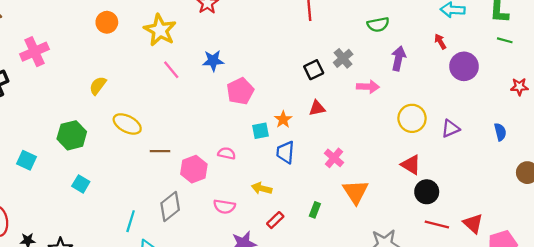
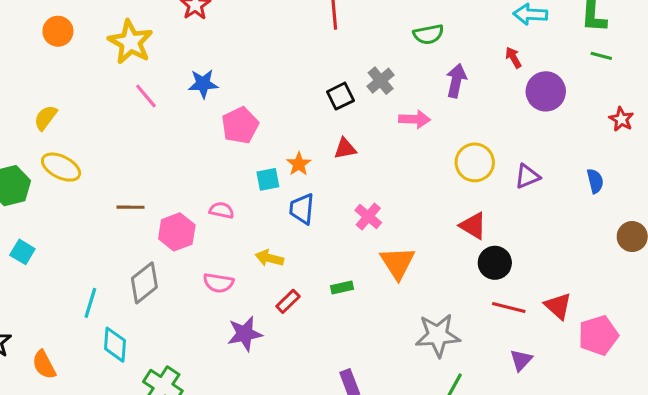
red star: (519, 87) -> (621, 119), turned 30
yellow ellipse: (127, 124) -> (61, 167), moved
green rectangle: (315, 210) -> (342, 287), turned 56

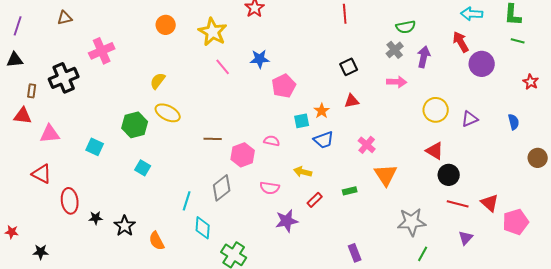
red arrow: (513, 57) -> (461, 42), size x1.5
gray cross: (381, 81) -> (395, 50), moved
blue trapezoid: (302, 209) -> (324, 140), turned -115

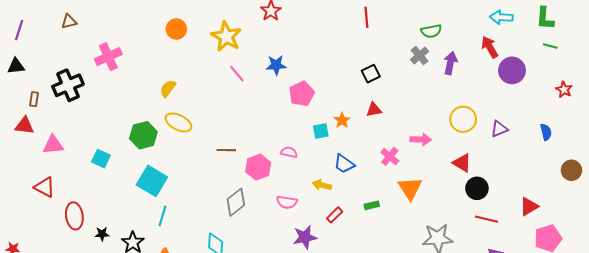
pink arrow: (397, 82) -> (421, 139), moved
blue trapezoid: (324, 140) -> (344, 164), moved, turned 55
cyan square: (143, 168) -> (152, 181), size x1.8
cyan line: (187, 201) -> (163, 216), moved
red triangle: (490, 203) -> (529, 206), moved, turned 48

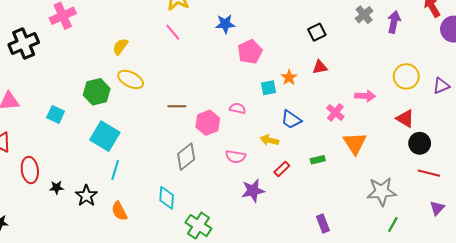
pink line: (237, 74) -> (173, 32), moved

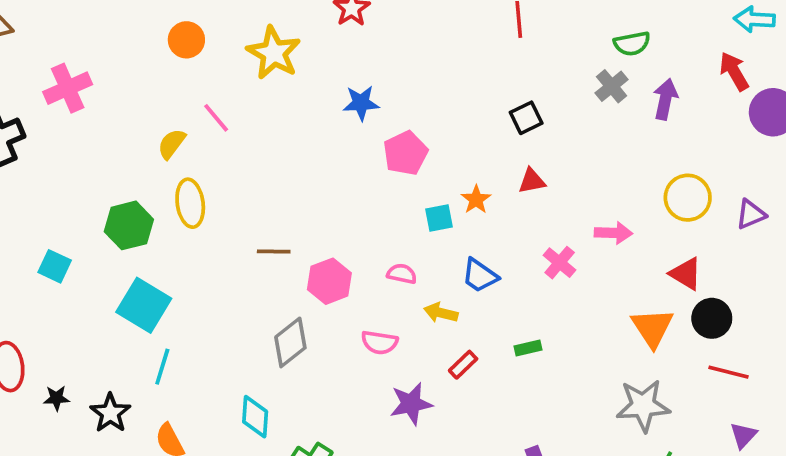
pink line: (173, 32) -> (216, 118), moved
yellow ellipse: (131, 79) -> (190, 203), turned 55
pink semicircle: (238, 108) -> (402, 274), moved
orange triangle: (355, 143) -> (652, 328), moved

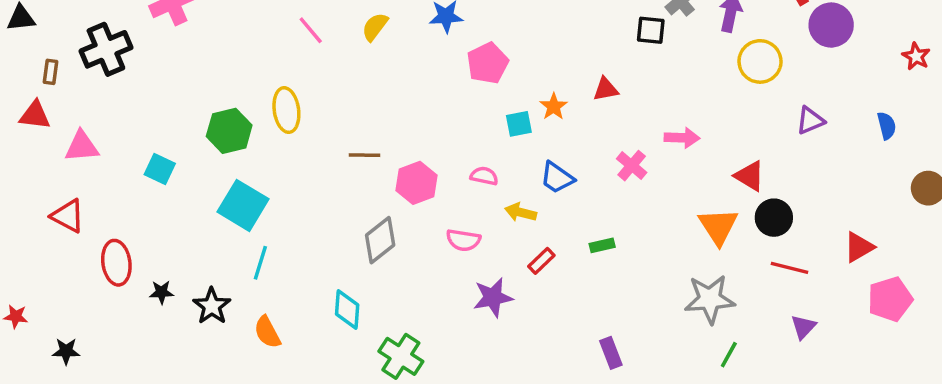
black square: (526, 118) -> (651, 30), moved, turned 32
yellow semicircle: (172, 144) -> (375, 27), moved
yellow circle: (688, 198) -> (760, 61), moved

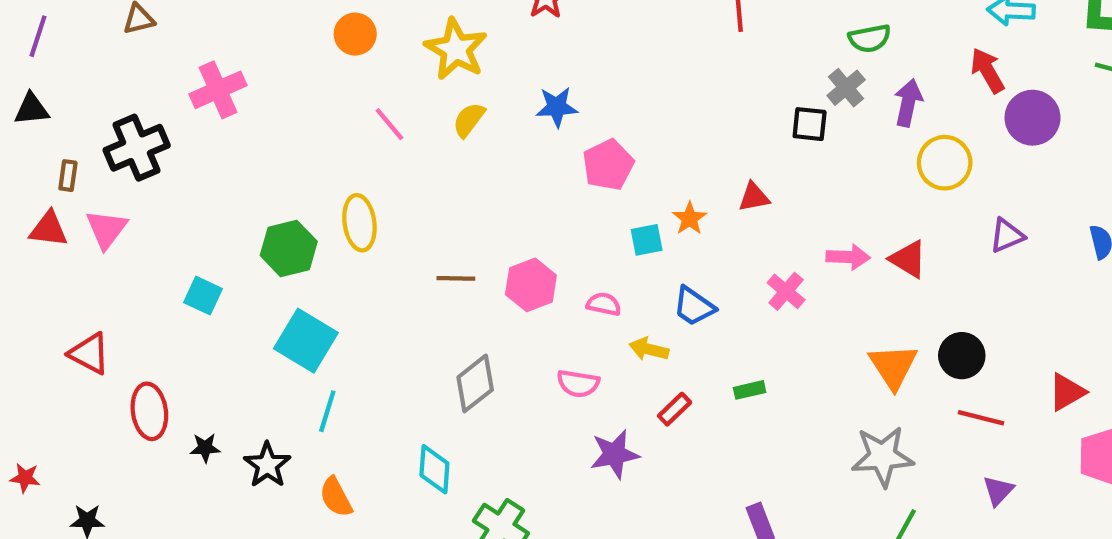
pink triangle: (82, 146) -> (107, 229), moved, turned -48
red triangle: (750, 176) -> (908, 259), moved
pink hexagon: (417, 183) -> (531, 285), moved

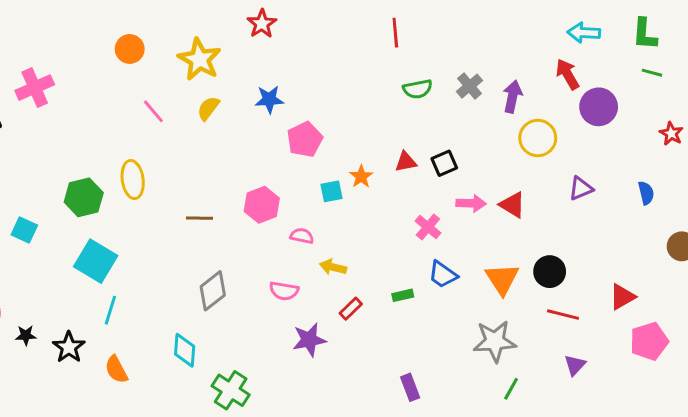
green semicircle: (870, 38) -> (418, 89), moved
black square: (810, 124) -> (444, 163), moved, turned -30
pink hexagon: (531, 285) -> (262, 205), moved
blue trapezoid: (694, 306) -> (443, 275), moved

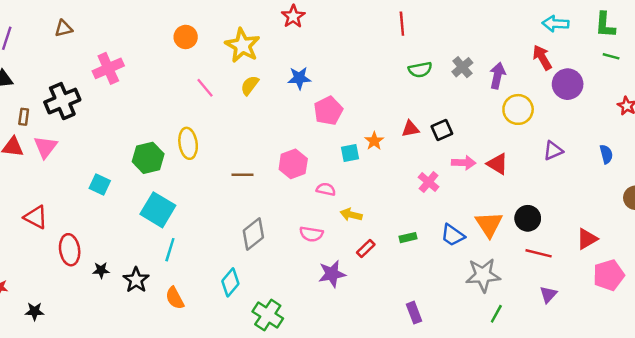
blue trapezoid: (443, 275) -> (453, 235), moved
cyan diamond: (185, 350) -> (230, 282), turned 36

